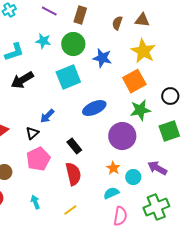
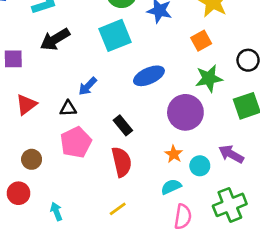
orange square: (134, 81) -> (201, 41), size x0.7
black triangle: (32, 133) -> (68, 108), turned 40
cyan arrow: (35, 202) -> (56, 211), moved

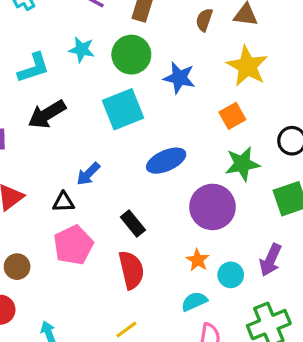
purple arrow: (231, 154) -> (270, 260), turned -95

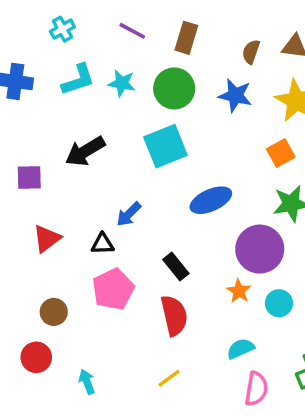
cyan L-shape: (34, 68) -> (78, 80), moved
blue star: (179, 78) -> (235, 95), moved
orange star: (198, 260) -> (239, 291), moved
cyan circle: (231, 275) -> (279, 303), moved

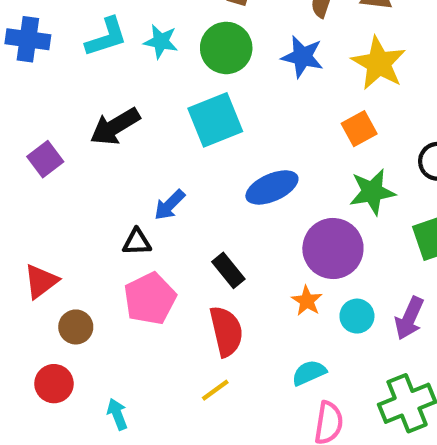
purple square: (29, 177) -> (45, 159), turned -36
red triangle: (47, 239) -> (41, 281), moved
yellow line: (169, 378) -> (215, 390), moved

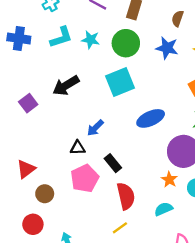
black rectangle: (228, 270) -> (113, 163), moved
cyan semicircle: (309, 373) -> (163, 209), moved

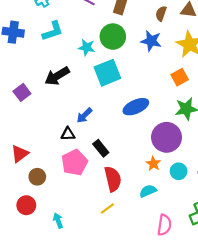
cyan star: (91, 40) -> (87, 48), moved

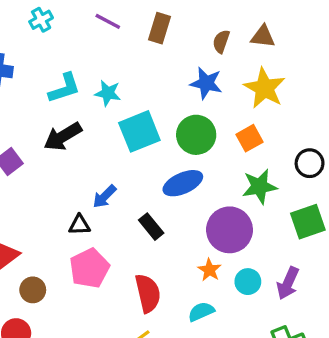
cyan L-shape: (53, 31) -> (64, 88), moved
green circle: (113, 37) -> (196, 135), moved
black rectangle: (101, 148) -> (151, 227), moved

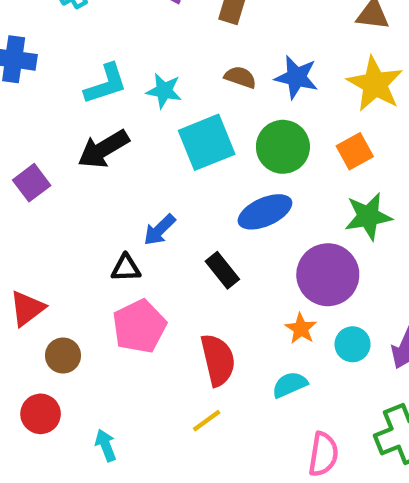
brown semicircle: (221, 41) -> (240, 77), moved, turned 90

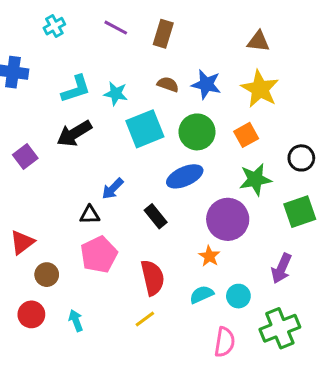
cyan circle: (353, 344) -> (238, 296), moved
cyan arrow: (106, 445) -> (76, 321), moved

